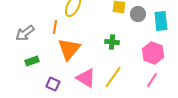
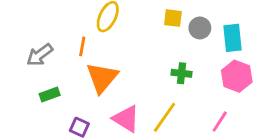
green cross: (112, 42) -> (181, 73), moved
pink hexagon: (153, 53) -> (237, 76), moved

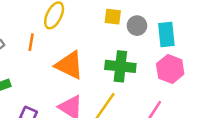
green cross: (181, 73) -> (120, 66), size x1.6
orange triangle: (102, 78) -> (69, 65), moved, turned -44

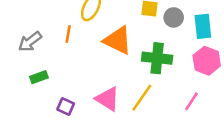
orange triangle: (69, 65) -> (118, 40), moved

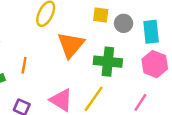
orange line: (68, 34) -> (24, 65), moved
orange triangle: (118, 40) -> (71, 45), turned 44

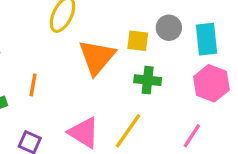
yellow square: (101, 15) -> (138, 41), moved
green cross: (108, 62) -> (148, 80), size x0.7

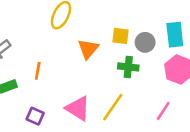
gray circle: (169, 28) -> (145, 42), moved
orange triangle: (97, 57) -> (88, 49), size x0.7

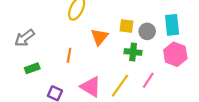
orange line: (38, 71) -> (69, 55), moved
pink line: (163, 111) -> (148, 80), moved

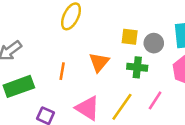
orange triangle: (99, 37) -> (99, 62), moved
green rectangle: (32, 68) -> (19, 86), size x1.6

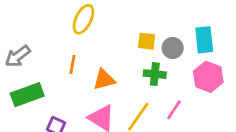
orange triangle: (99, 62) -> (104, 80), moved, turned 35
orange line: (62, 71) -> (72, 64), moved

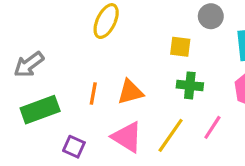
gray circle: (173, 48) -> (211, 16), moved
orange line: (72, 64) -> (93, 94), moved

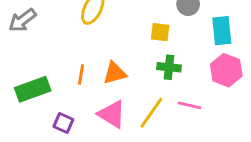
gray arrow: (29, 65) -> (22, 20), moved
pink line: (212, 127) -> (190, 105), turned 70

